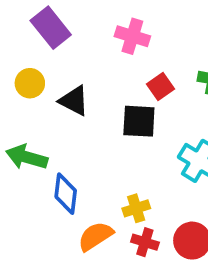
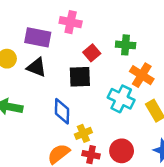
purple rectangle: (51, 28) -> (38, 37), moved, turned -35
blue diamond: (66, 194) -> (62, 111), moved

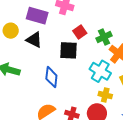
green cross: (126, 45) -> (104, 37), moved, turned -35
yellow cross: (83, 133) -> (105, 95), moved, turned 32

